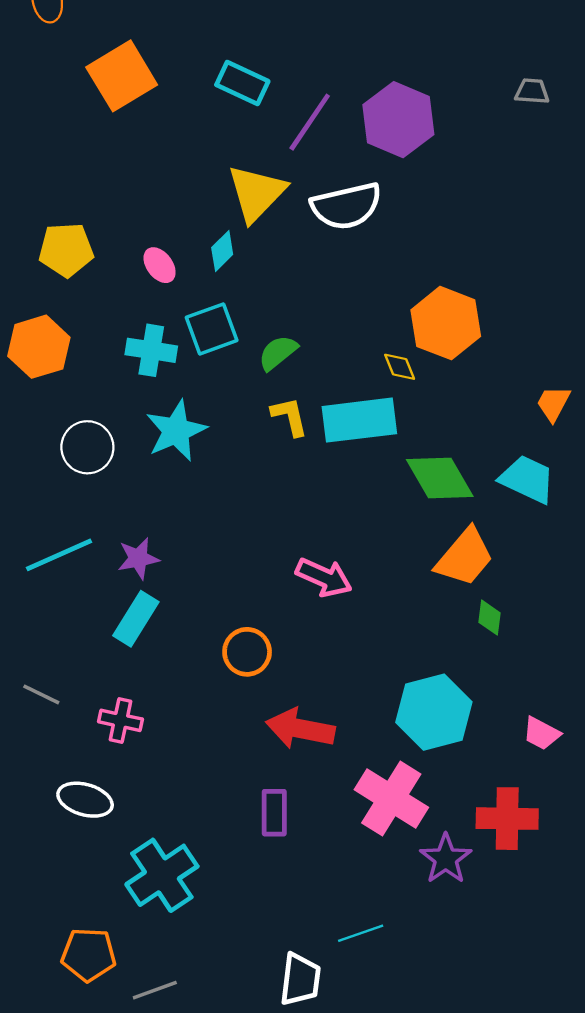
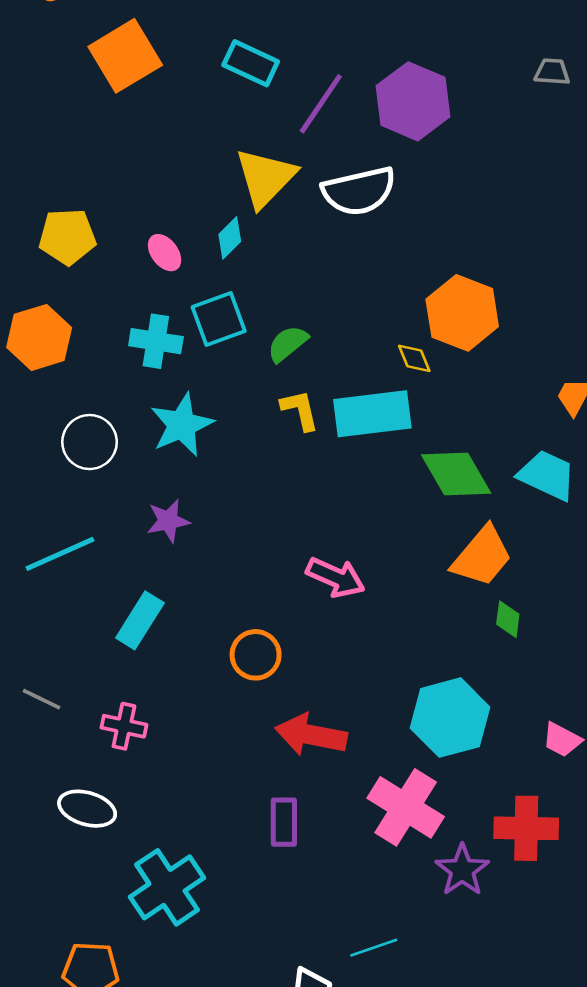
purple star: (138, 558) -> (168, 521), moved

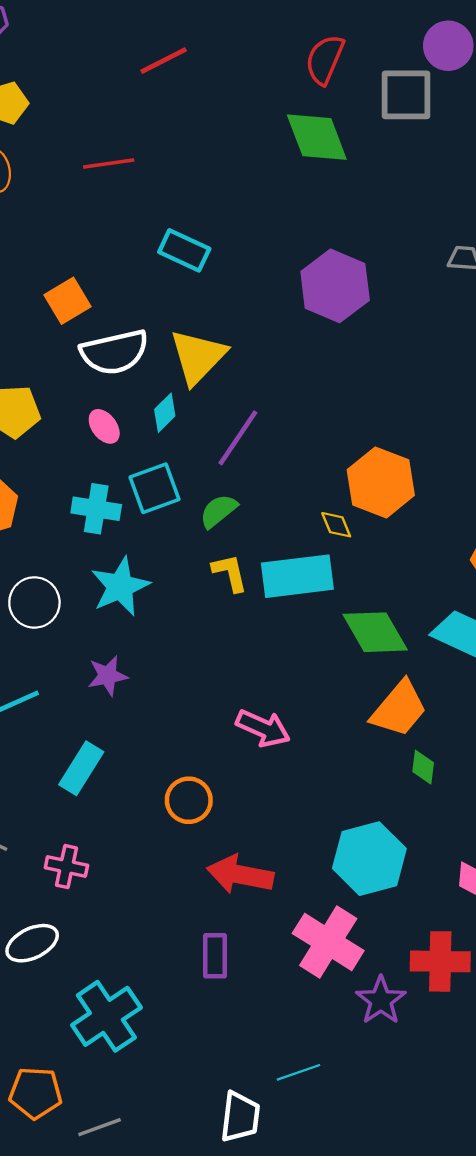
orange square: (125, 56) -> (68, 301), moved, size x0.7
purple line: (321, 104) -> (238, 438), moved
white semicircle: (359, 191) -> (114, 352), moved
white ellipse: (87, 809) -> (32, 943), turned -42

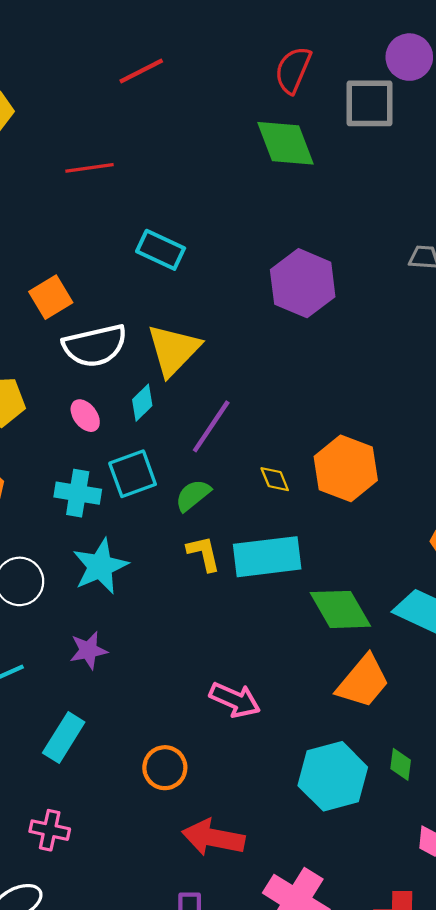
yellow diamond: (336, 525) -> (275, 479), moved
green diamond: (423, 767) -> (401, 764), moved
cyan hexagon: (369, 859) -> (333, 776), moved

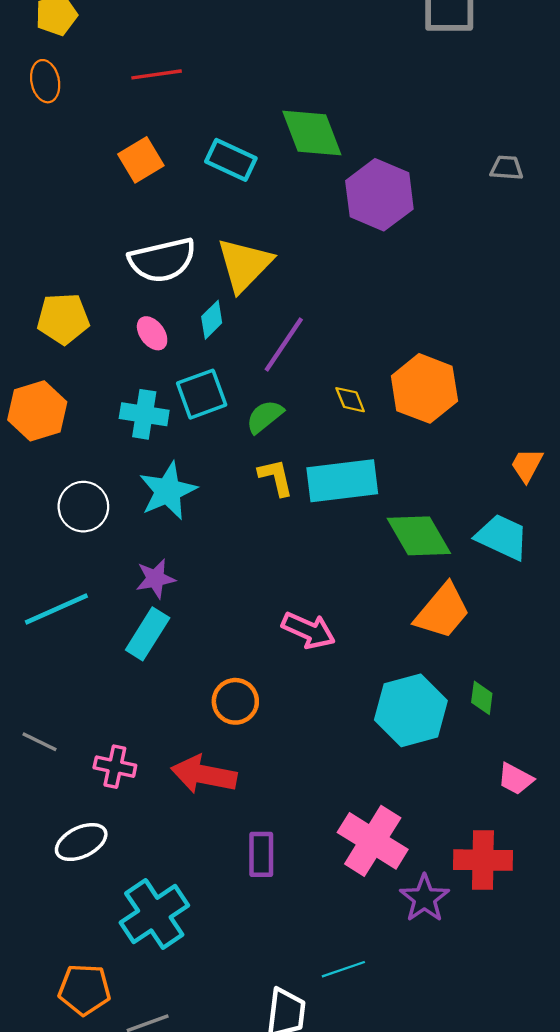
green diamond: (285, 143) -> (312, 133), moved
orange square: (51, 297) -> (141, 160), moved
cyan rectangle: (64, 738) -> (148, 634), moved
red arrow: (213, 838) -> (204, 774), moved

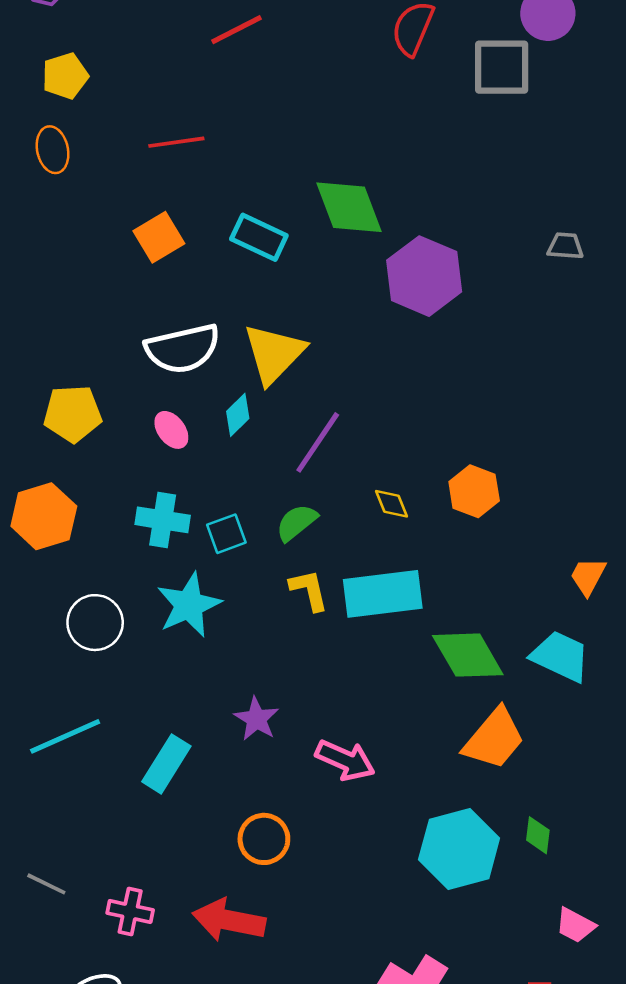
orange hexagon: (424, 388) -> (474, 491), size x0.7
cyan square: (202, 394) -> (226, 534), moved, size x0.7
purple star: (155, 579) -> (256, 719), moved, turned -30

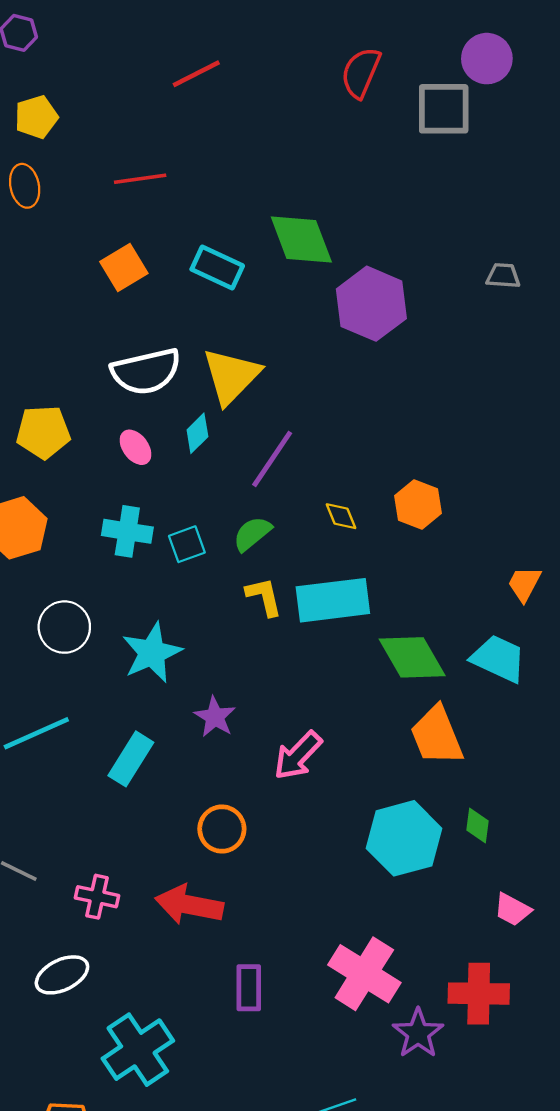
cyan star: (189, 605) -> (152, 653), moved
orange trapezoid: (494, 739) -> (437, 736), turned 118
pink arrow: (345, 760) -> (298, 755), turned 110

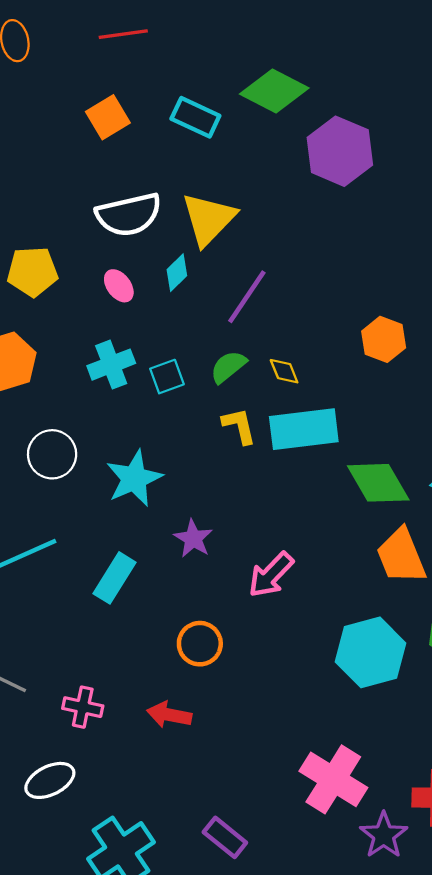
green diamond: (301, 240) -> (274, 91), turned -42
yellow diamond: (341, 516) -> (284, 371), moved
cyan cross: (127, 531) -> (111, 365), turned -30
red arrow: (189, 905) -> (169, 715), size x0.7
purple rectangle: (249, 988) -> (225, 837), moved, turned -51

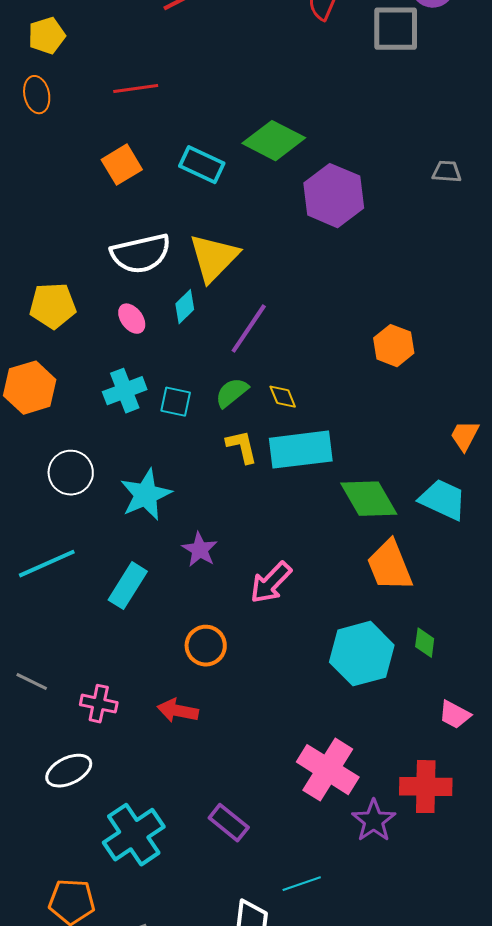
orange hexagon: (384, 339) -> (394, 346), moved
cyan square: (167, 377) -> (176, 402), turned 32

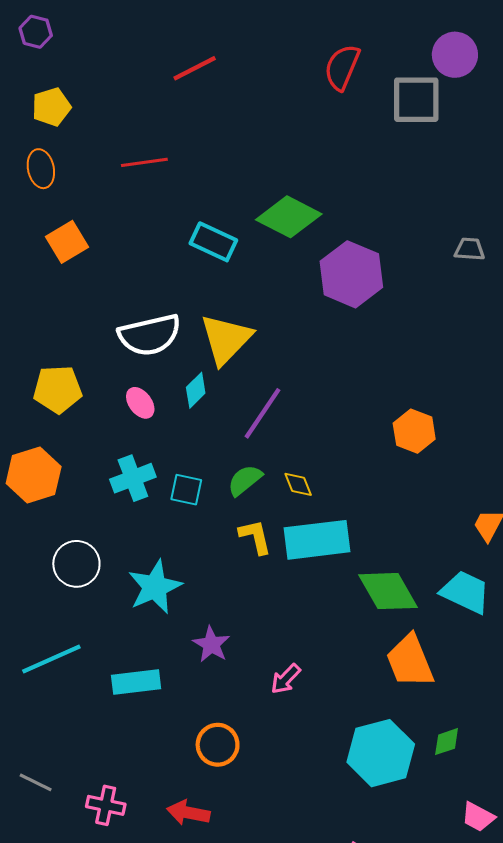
orange square: (122, 165) -> (67, 242), moved
pink arrow: (271, 583) -> (286, 679), size x0.7
cyan rectangle: (128, 586) -> (136, 682), turned 51
green diamond: (425, 643) -> (447, 742), turned 64

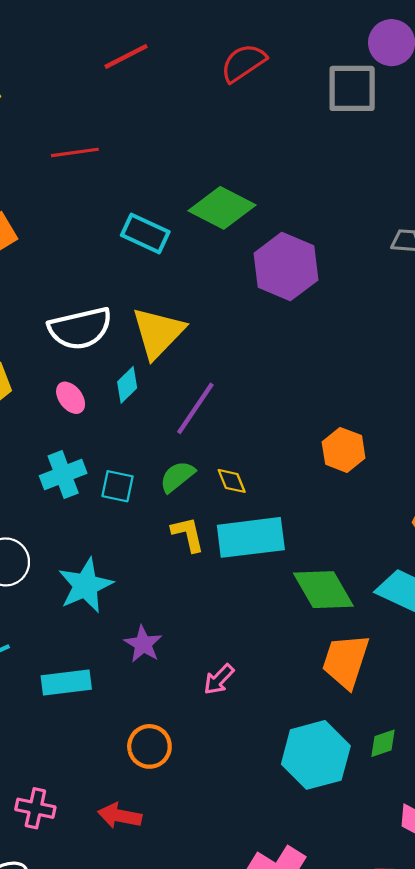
red semicircle: (342, 67) -> (243, 63), moved, turned 33
orange hexagon: (414, 431) -> (344, 450), moved
orange trapezoid: (410, 661) -> (346, 661), turned 40

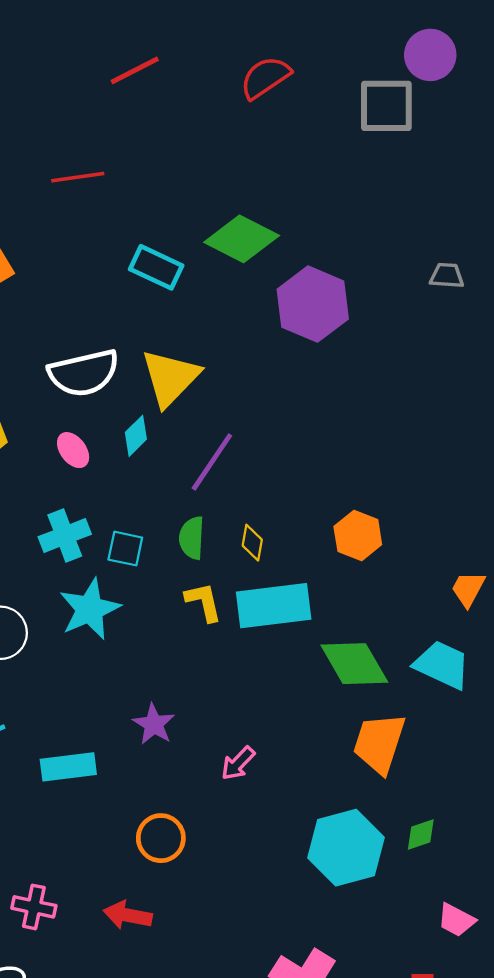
orange hexagon: (344, 450) -> (358, 536), moved
green semicircle: (177, 477) -> (192, 538), turned -48
yellow diamond: (232, 481) -> (252, 543), turned 32
cyan star: (86, 585) -> (90, 609), moved

